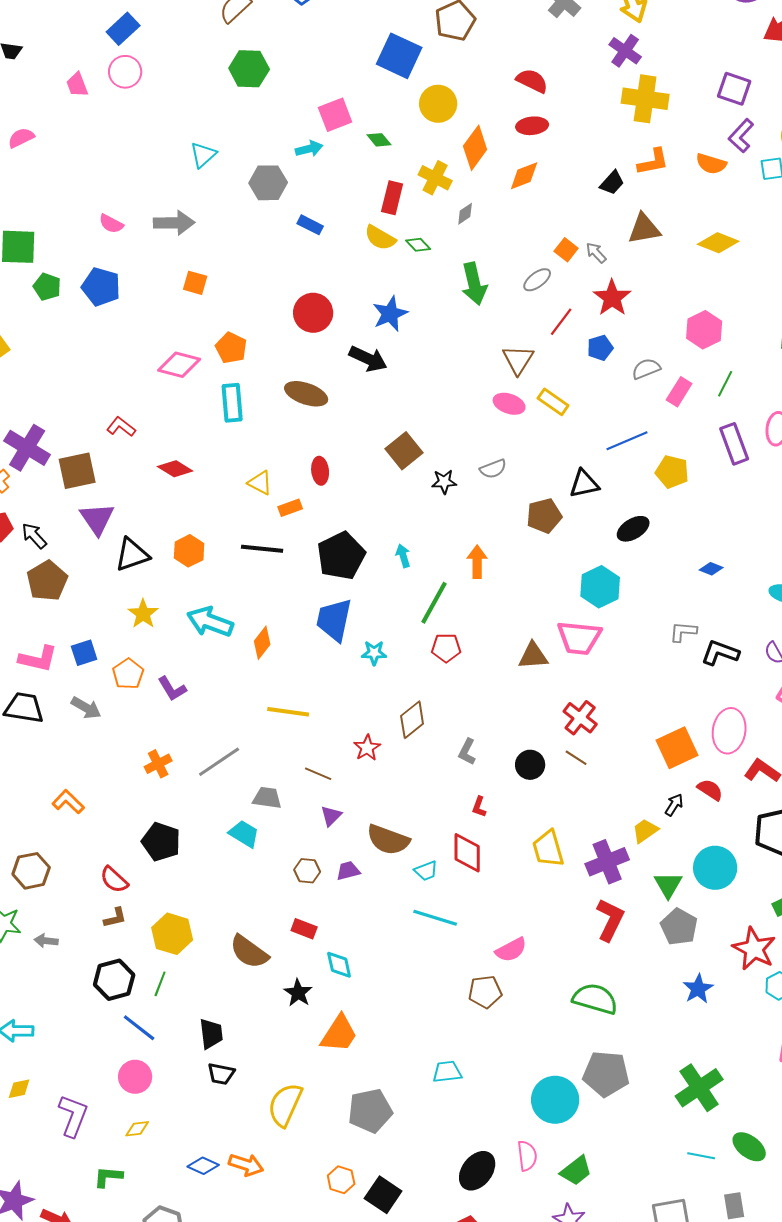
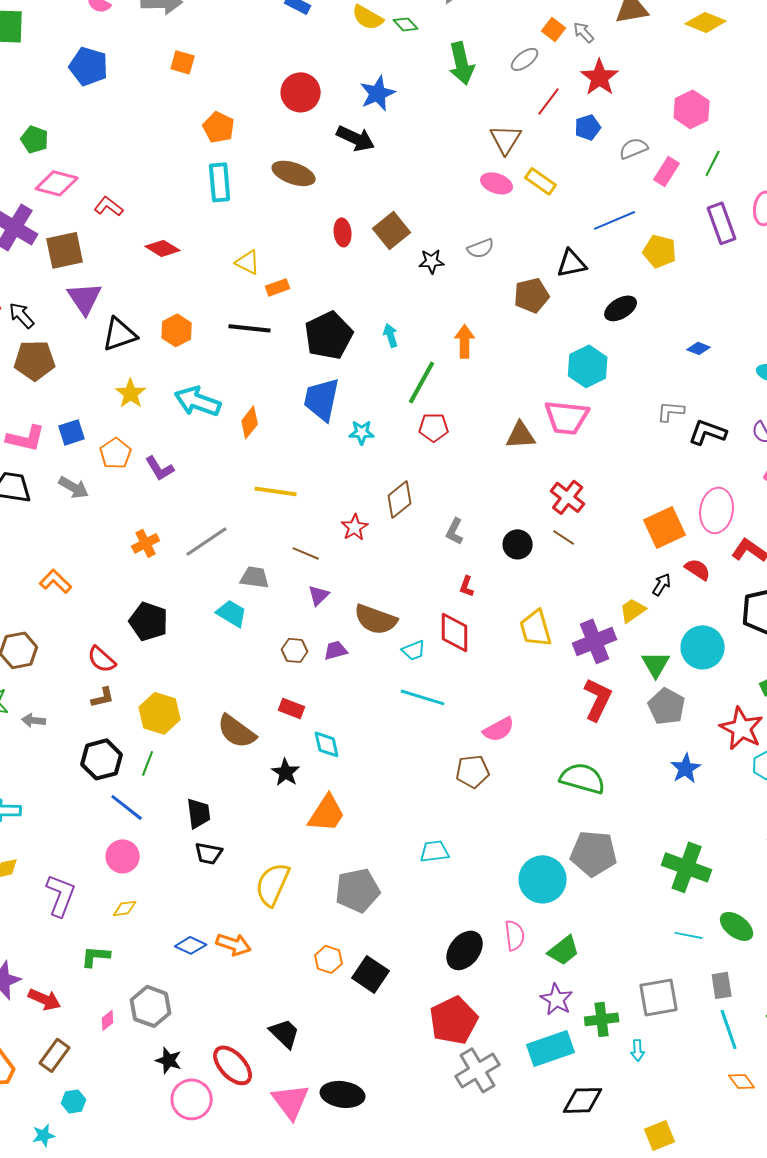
green pentagon: (47, 287) -> (35, 139), moved
pink diamond: (179, 365) -> (57, 183), moved
red ellipse: (320, 471) -> (343, 232), moved
brown pentagon: (47, 581) -> (35, 360), turned 30
green cross: (699, 1088) -> (687, 867), turned -36

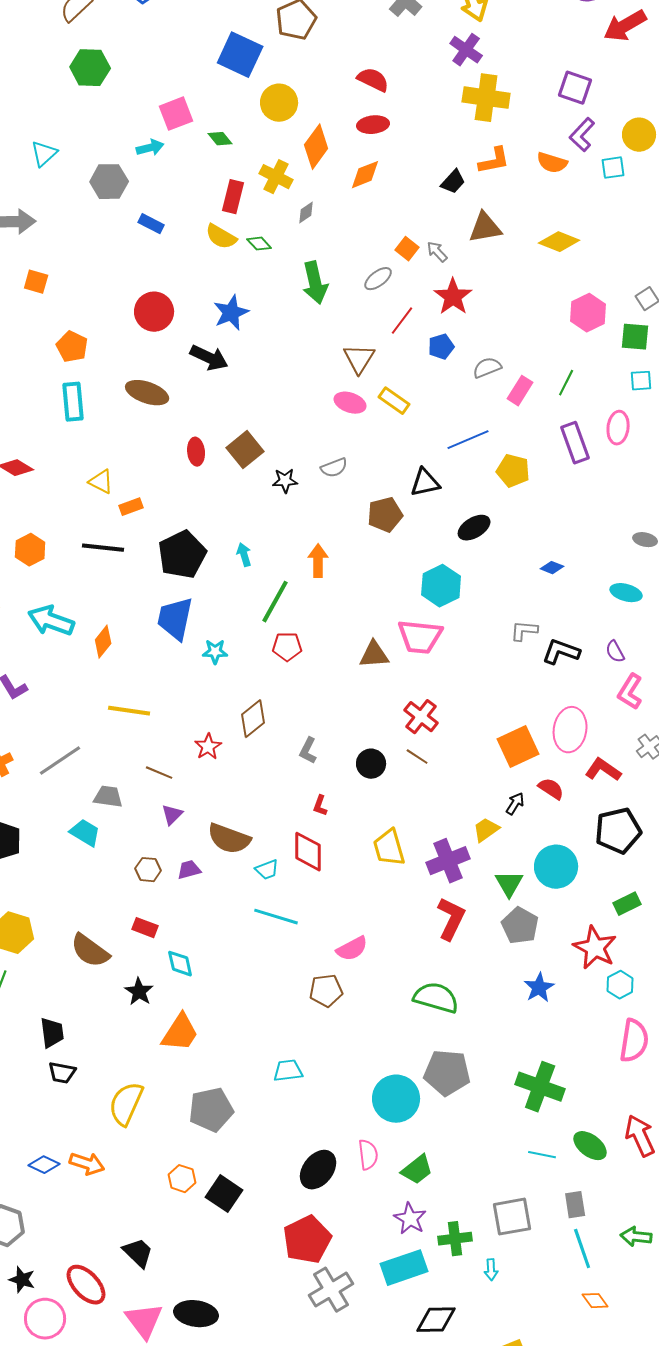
pink hexagon: (692, 109) -> (588, 313), moved

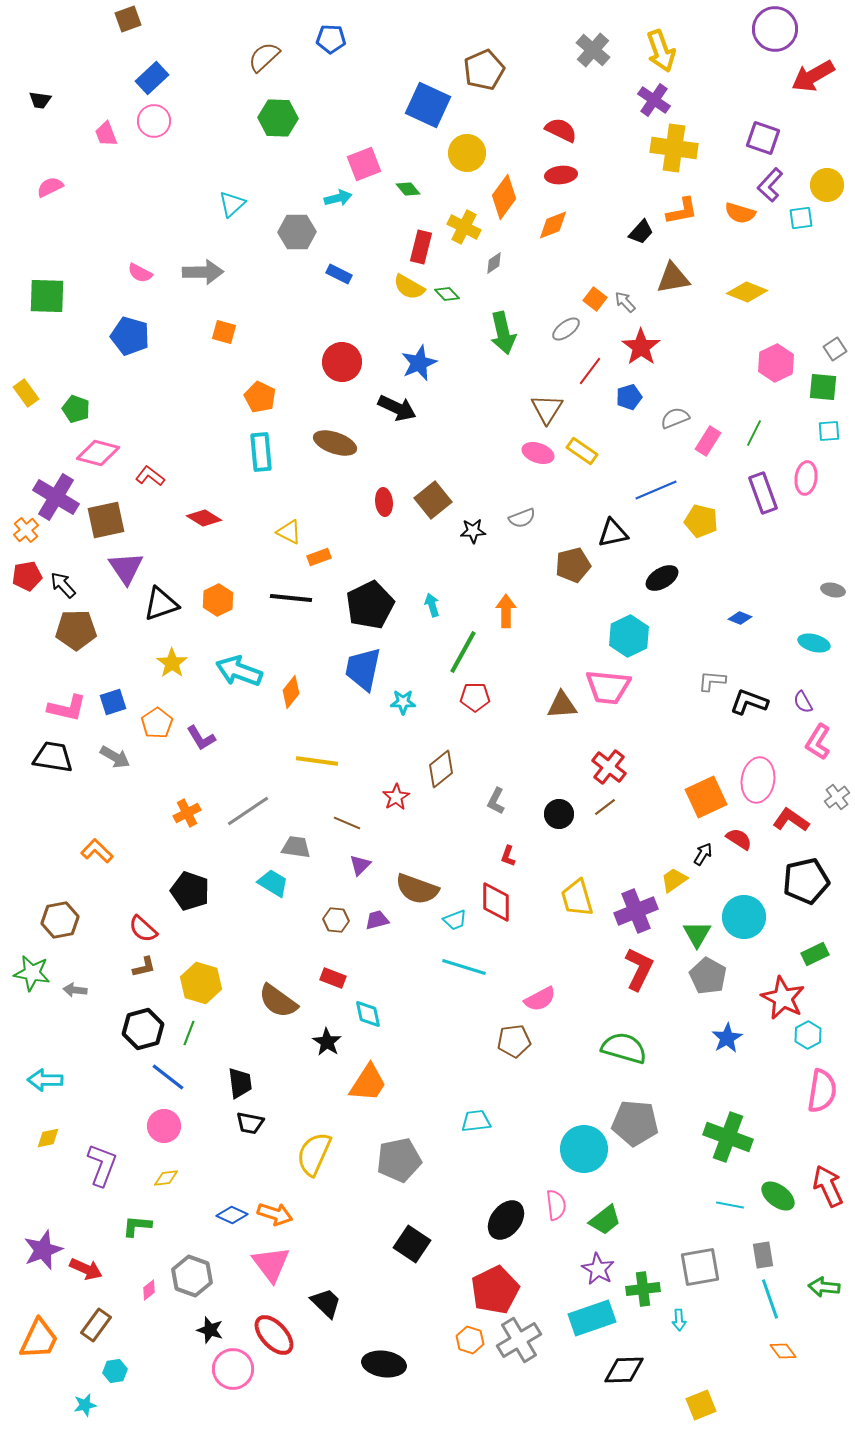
brown line: (417, 757) -> (605, 807), turned -70
orange hexagon: (182, 1179) -> (470, 1340), moved
pink triangle: (144, 1321) -> (271, 1264), moved

